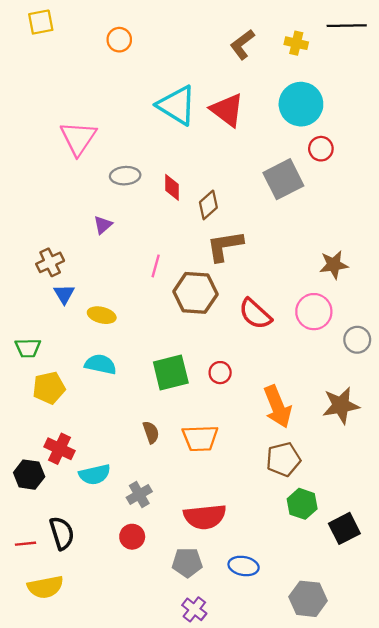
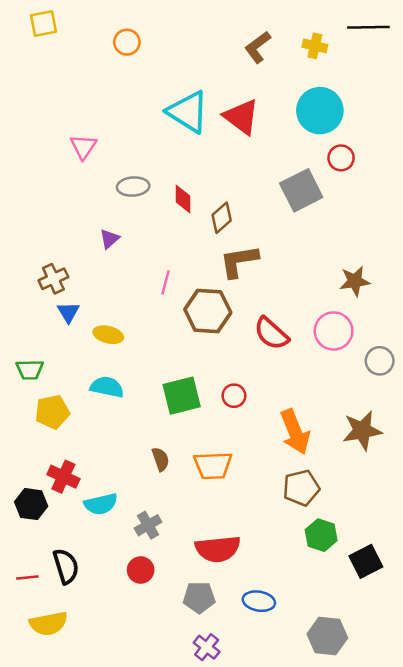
pink triangle: (78, 138) -> (83, 147), size x0.7

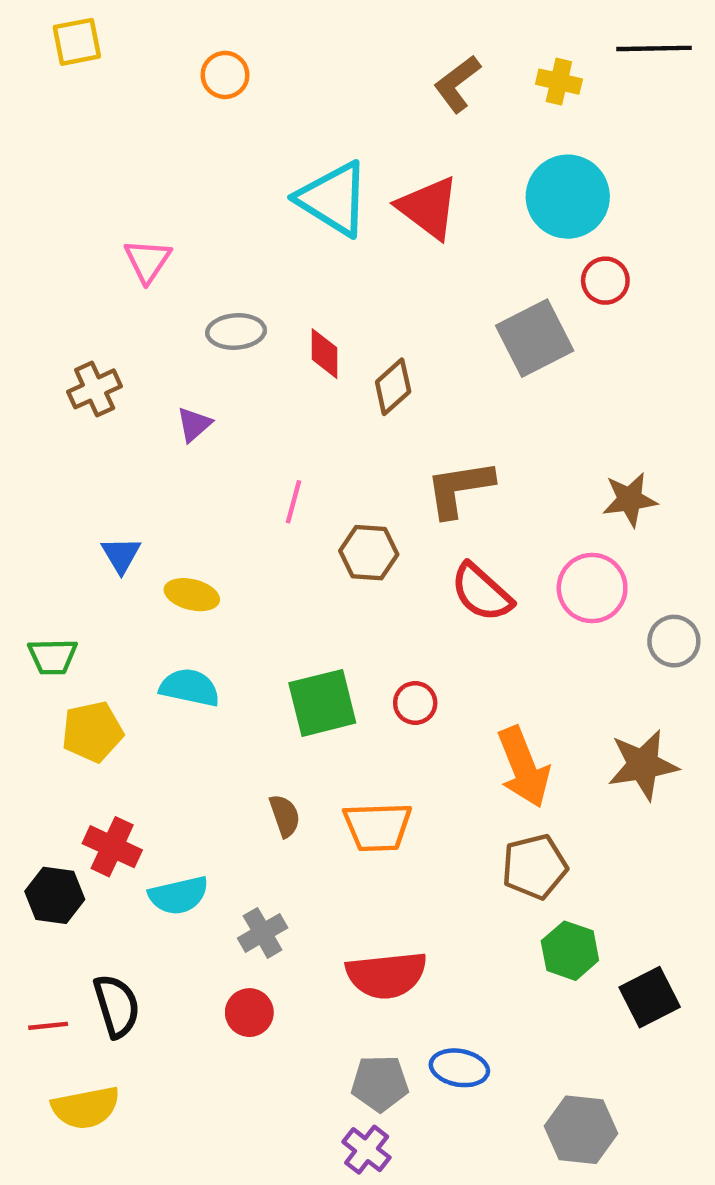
brown L-shape: (239, 261) -> (459, 488), moved
brown cross: (53, 279) -> (95, 389), moved
brown hexagon: (208, 311) -> (369, 553), size x0.7
gray pentagon: (199, 597) -> (380, 1083), moved

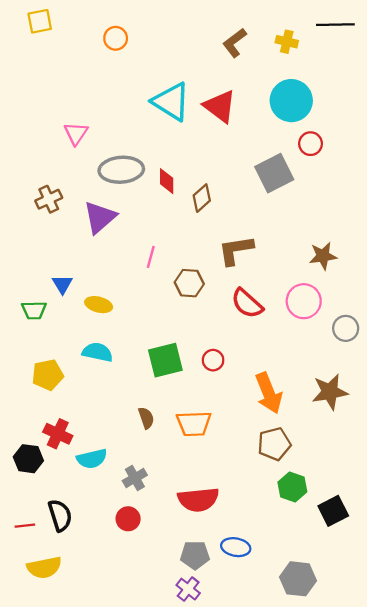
gray ellipse: (236, 331) -> (121, 170), size x1.5
purple triangle: (194, 424) -> (100, 217), size x1.8
green trapezoid: (53, 657) -> (34, 310), moved

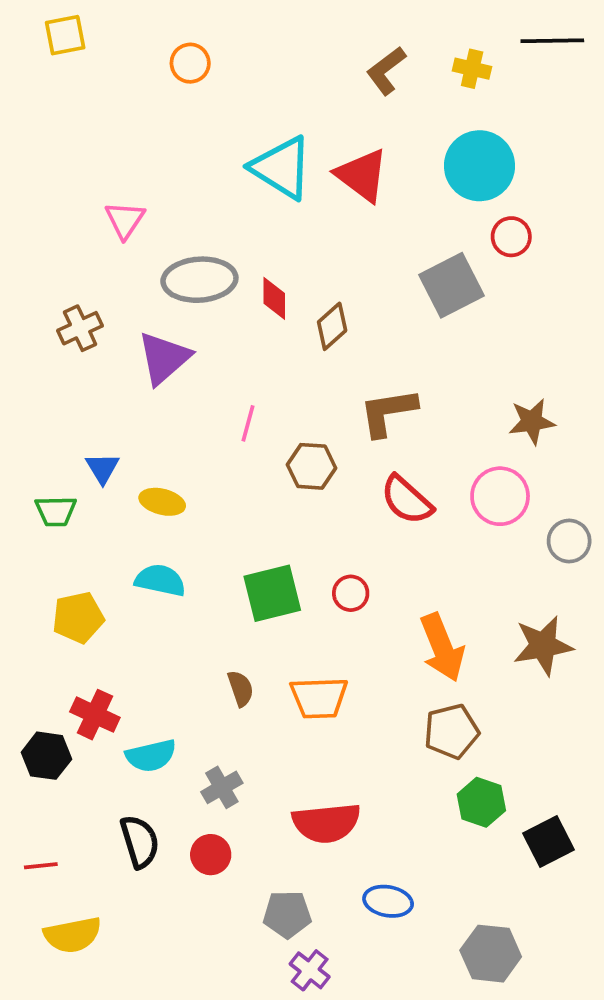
black semicircle: (60, 515) -> (140, 842), moved
gray pentagon: (195, 555) -> (287, 914), moved

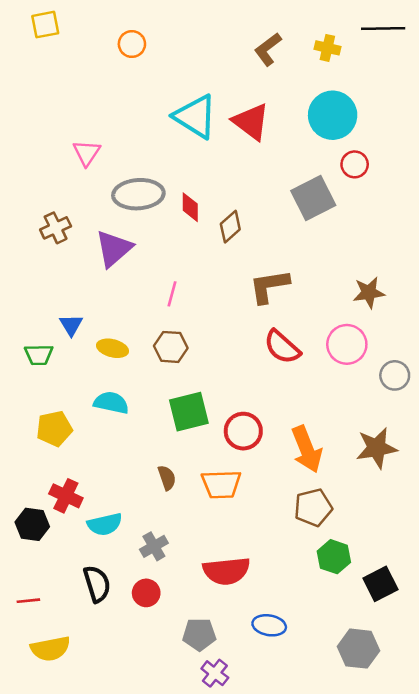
brown hexagon: (311, 466) -> (171, 347), moved
red circle: (351, 593) -> (243, 431), moved, size x1.5
gray hexagon: (491, 954) -> (358, 649), moved

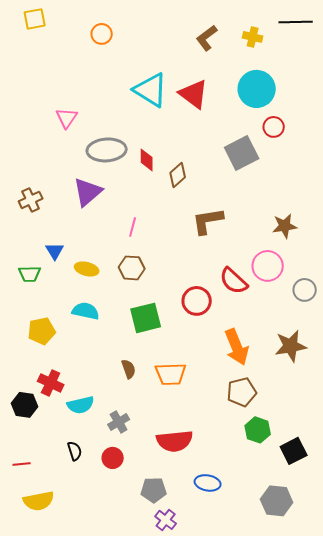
brown cross: (56, 228) -> (31, 200), moved
red semicircle: (282, 347) -> (234, 281), moved
red circle: (243, 431) -> (197, 301), moved
black semicircle: (97, 584) -> (75, 451), size x0.7

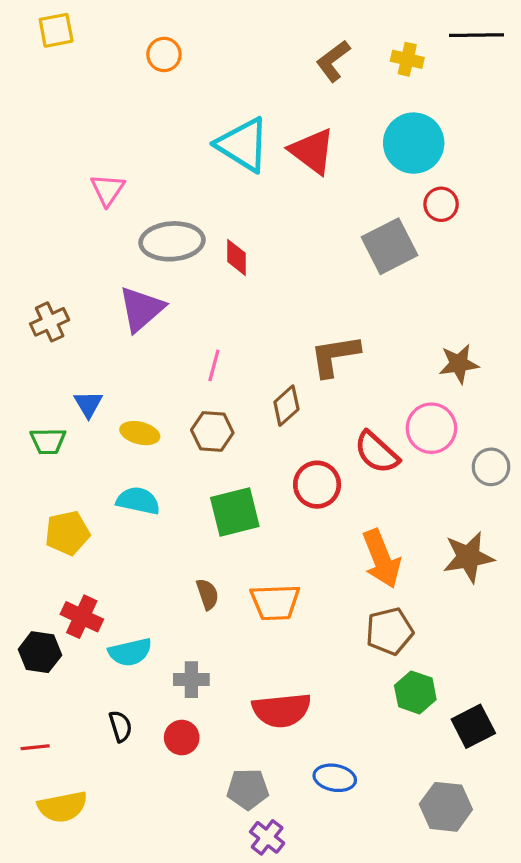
brown diamond: (178, 175) -> (286, 406), moved
gray cross: (119, 422) -> (191, 680), turned 30

